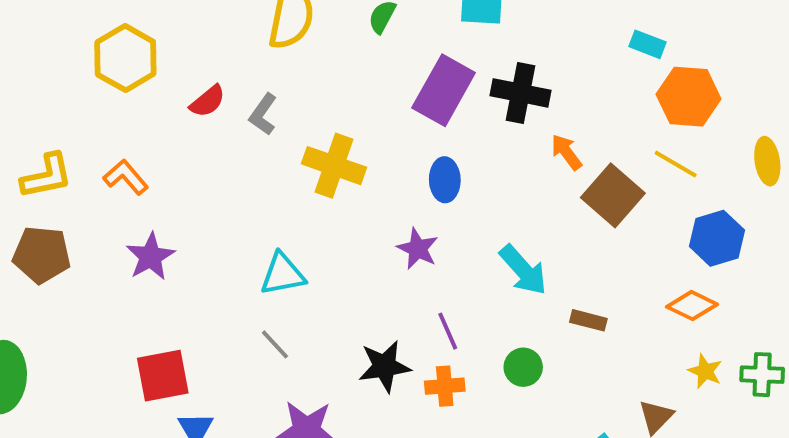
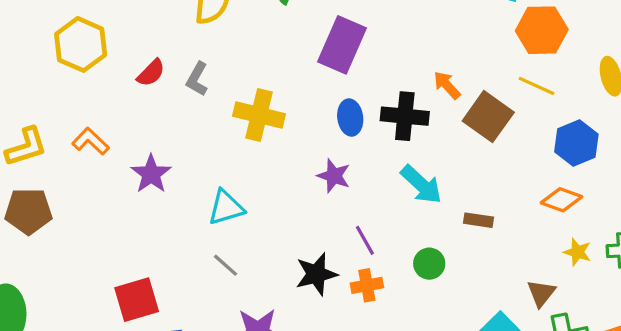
black cross: (521, 93) -> (405, 116), moved
purple star: (150, 257) -> (151, 174), moved

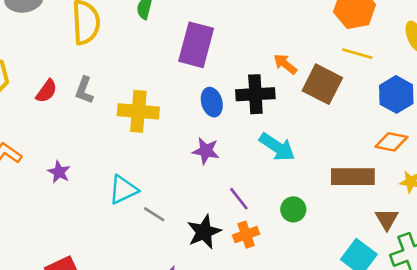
purple star: (151, 174) -> (59, 172), size x0.7
brown rectangle: (478, 220) -> (353, 177), moved, size x1.8
gray line: (225, 265) -> (154, 214), moved

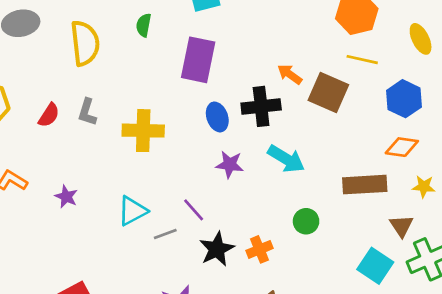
purple star: (206, 151) -> (230, 164), moved
purple line: (239, 199) -> (194, 210), moved
gray line: (154, 214) -> (165, 234), turned -50

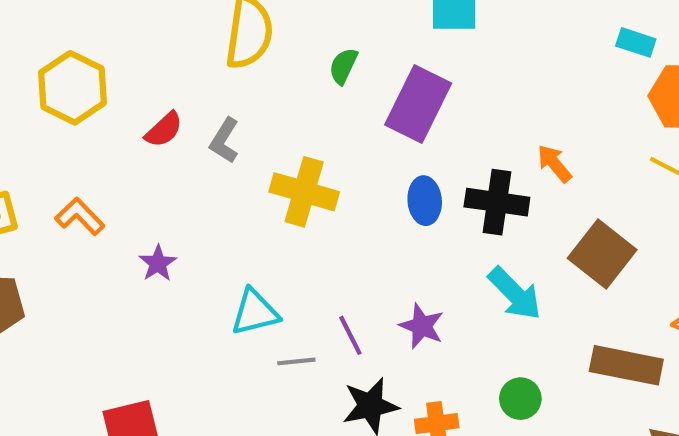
green semicircle: (144, 25) -> (343, 66), moved
brown square: (328, 93) -> (602, 254), moved
purple star: (230, 164) -> (422, 326), moved

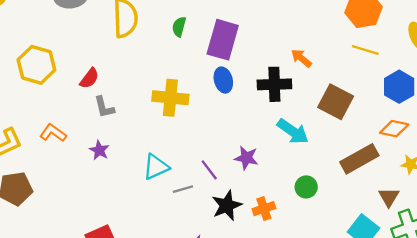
gray L-shape: (224, 141) -> (104, 107), moved, turned -35
blue ellipse: (425, 201) -> (223, 80), moved
brown rectangle: (626, 365) -> (359, 159), turned -30

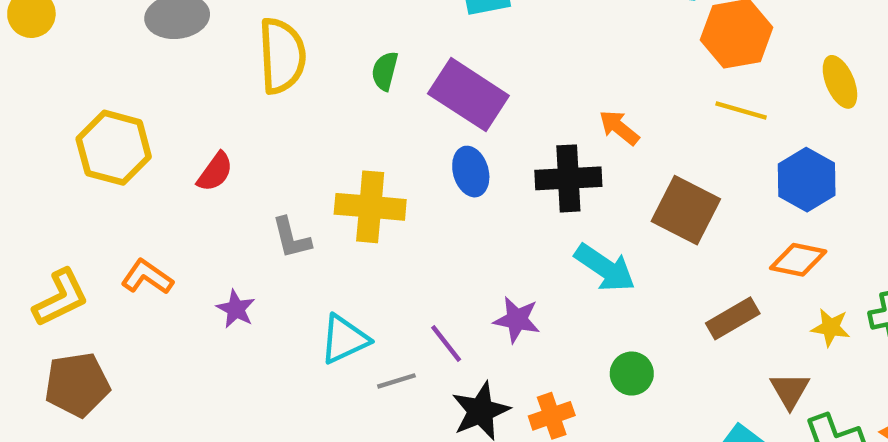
purple rectangle: (223, 40) -> (468, 95), turned -72
gray L-shape: (104, 107) -> (291, 238), moved
brown rectangle: (359, 159) -> (733, 318), size x0.7

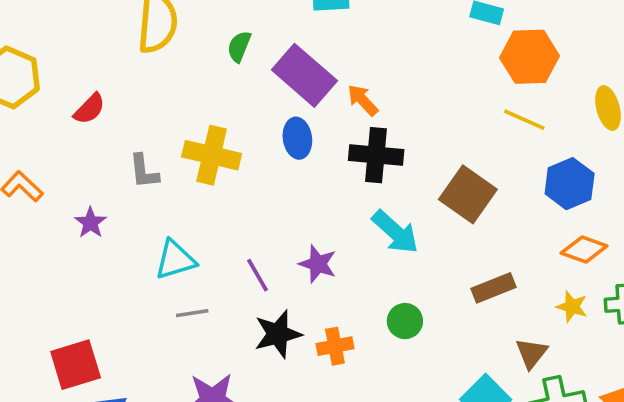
orange arrow: (619, 128) -> (363, 100), moved
orange diamond: (798, 260) -> (584, 249), moved
gray line: (396, 381) -> (192, 313), moved

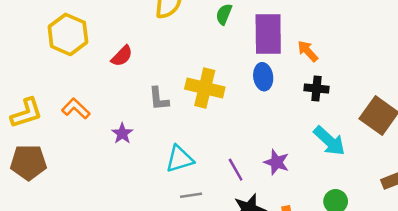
purple rectangle: (304, 75) -> (268, 34), turned 48
black cross: (376, 155) -> (317, 88), size x0.7

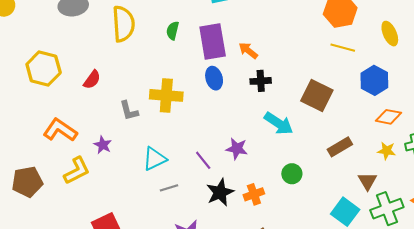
orange L-shape: (76, 109) -> (60, 130), size x1.4
yellow L-shape: (26, 113) -> (77, 171), moved

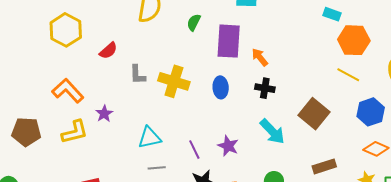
blue ellipse: (214, 78) -> (221, 87), moved
gray L-shape: (129, 111) -> (138, 75), moved

